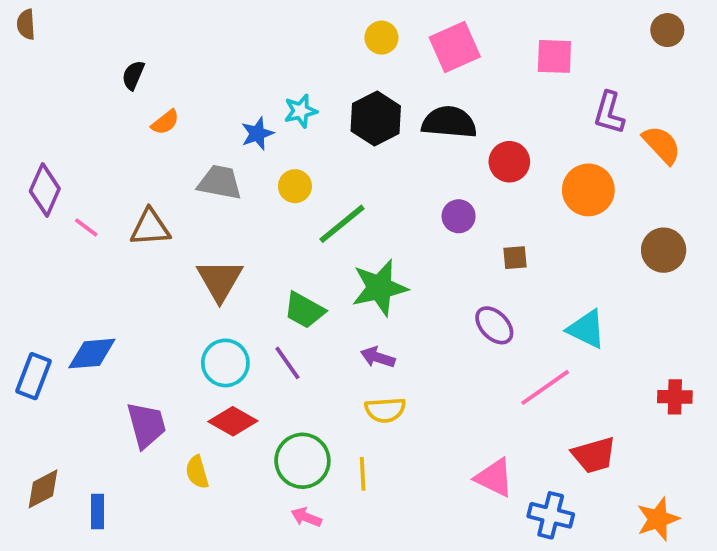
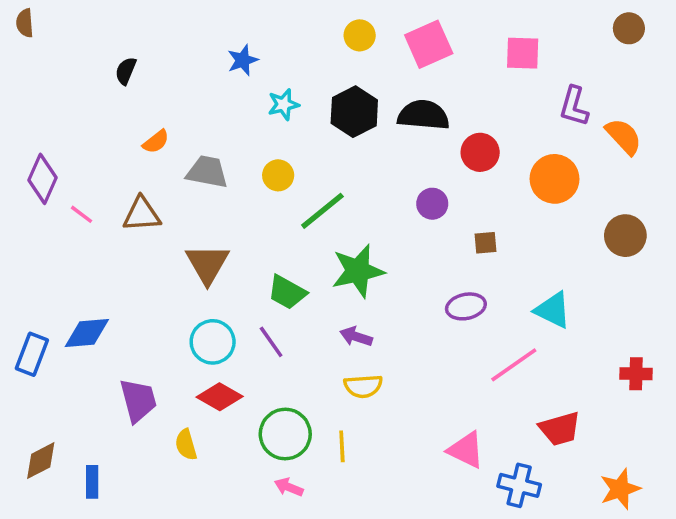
orange semicircle: (165, 122) -> (156, 142), moved
blue star: (257, 134) -> (243, 60), moved
purple ellipse: (494, 325) -> (466, 306), turned -57

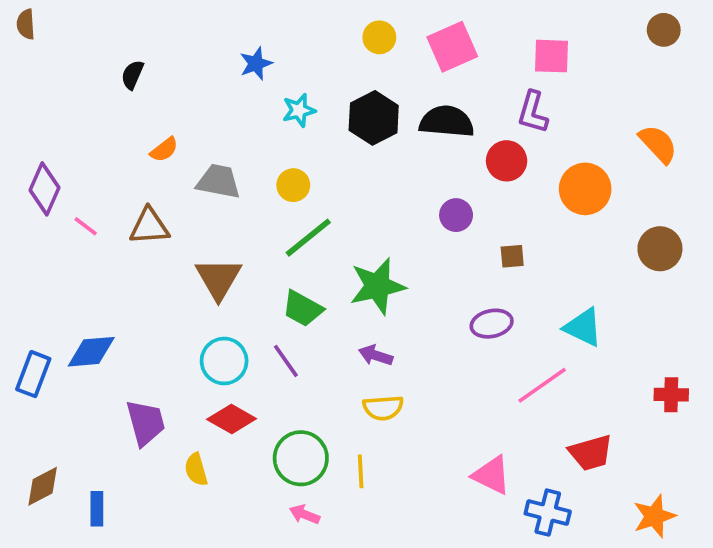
purple L-shape: (574, 106) -> (533, 112), moved
green line: (322, 211) -> (308, 238), moved

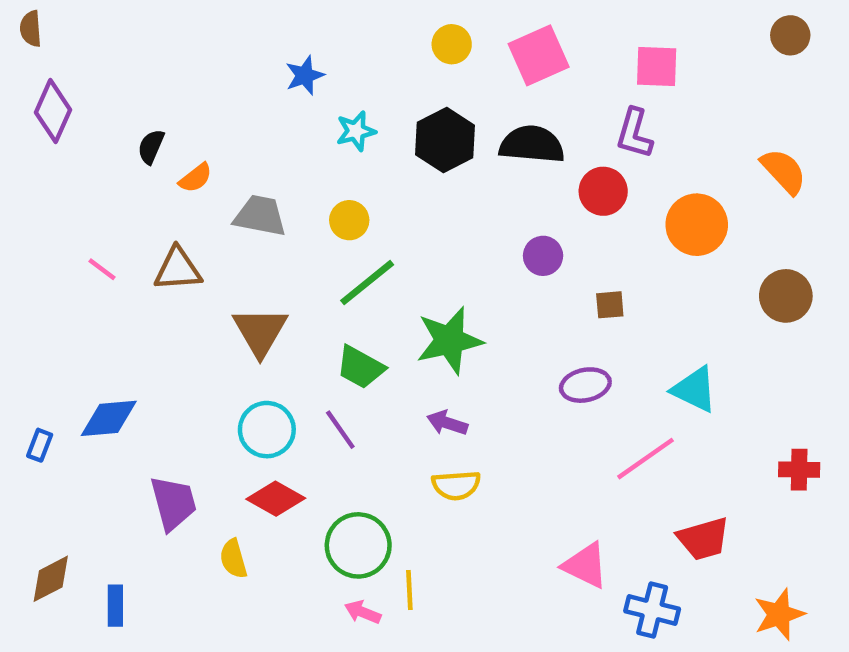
black semicircle: (132, 75) -> (151, 147), moved
purple diamond: (44, 189) -> (53, 111), moved
blue rectangle: (33, 374) -> (40, 445), size x0.6
yellow line: (361, 471) -> (409, 590), moved

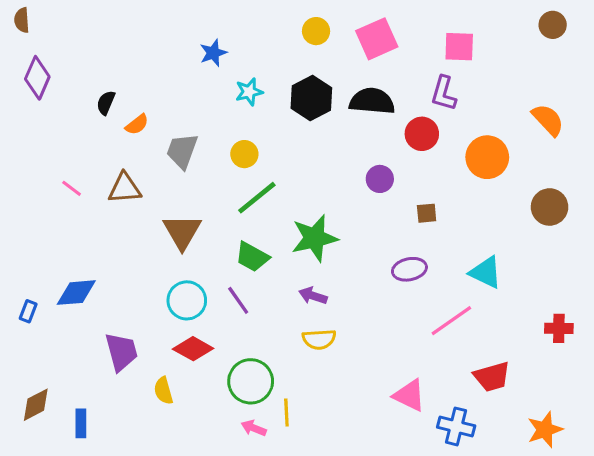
gray trapezoid: (260, 216) -> (182, 151), turned -81

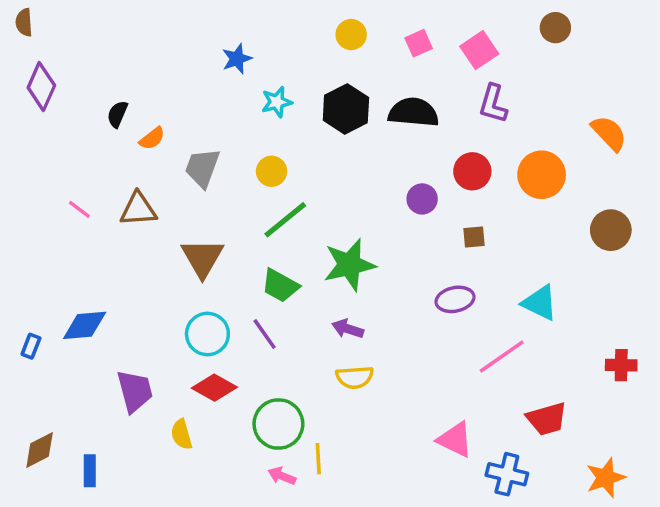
brown circle: (553, 25) -> (555, 28), moved
pink square: (377, 39) -> (419, 43), size x0.6
pink square: (459, 47) -> (479, 50), moved, turned -36
red circle: (422, 134) -> (472, 171), moved

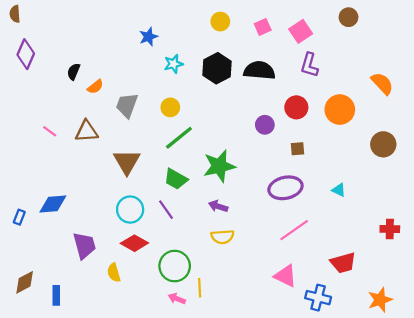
purple ellipse: (455, 299) -> (285, 188), size x1.4
cyan triangle: (540, 303) -> (339, 190), size x0.6
pink line: (502, 356) -> (294, 230), moved

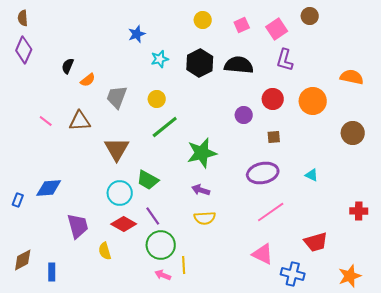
brown semicircle: (15, 14) -> (23, 18), moved
brown circle: (348, 17) -> (310, 16), moved
orange semicircle: (382, 83) -> (352, 77), turned -35
green trapezoid: (176, 179) -> (148, 180), moved
purple line: (166, 210) -> (153, 216), moved

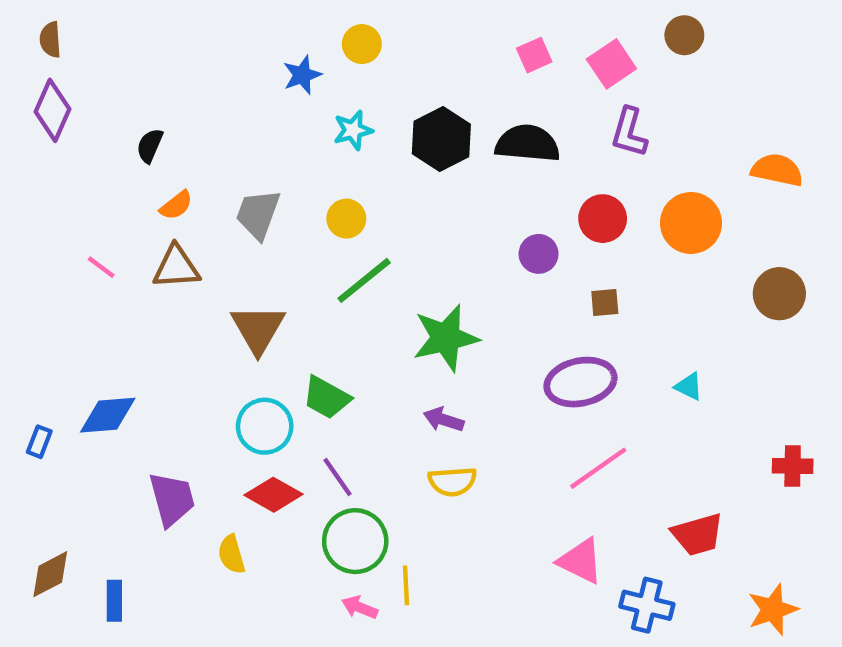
yellow circle: (203, 20) -> (362, 44), moved
orange semicircle: (88, 80) -> (176, 205), moved

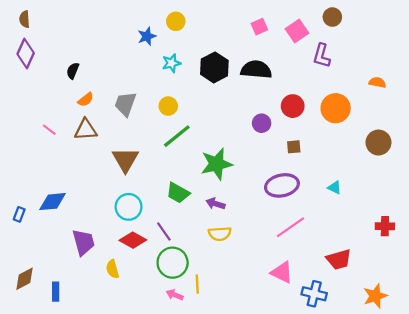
purple L-shape: (629, 132) -> (322, 56), moved
orange semicircle: (777, 170) -> (377, 82), size x0.7
green trapezoid: (326, 398) -> (178, 193), moved

